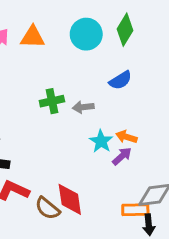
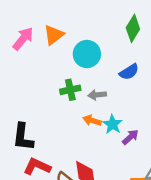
cyan circle: (86, 34) -> (87, 54), moved
orange triangle: (33, 37) -> (54, 35), turned -40
orange arrow: (126, 137) -> (92, 120), moved

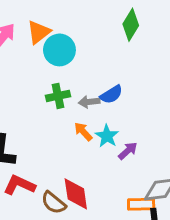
cyan circle: (87, 54) -> (59, 50), moved
blue semicircle: (129, 72) -> (111, 94), moved
orange arrow: (92, 120) -> (83, 132), turned 30

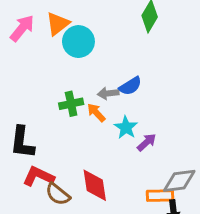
green cross: (58, 96) -> (71, 104), moved
orange arrow: (83, 132) -> (96, 113), moved
brown semicircle: (54, 203) -> (58, 194), moved

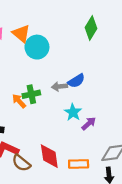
orange triangle: (58, 24) -> (21, 34), turned -42
orange arrow: (96, 113) -> (19, 101), moved
orange rectangle: (160, 196) -> (79, 164), moved

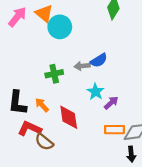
orange arrow: (19, 101) -> (42, 105), moved
red diamond: (49, 156) -> (69, 117), moved
orange rectangle: (79, 164) -> (114, 130), moved

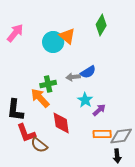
orange triangle: (44, 13) -> (67, 36), moved
orange arrow: (42, 105) -> (40, 98), moved, size x1.5
red L-shape: (30, 128) -> (26, 133), turned -135

